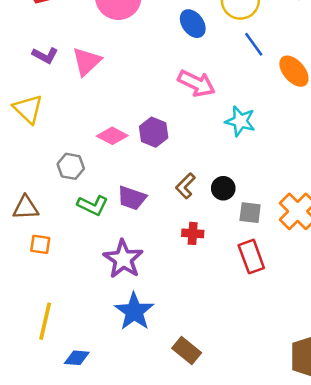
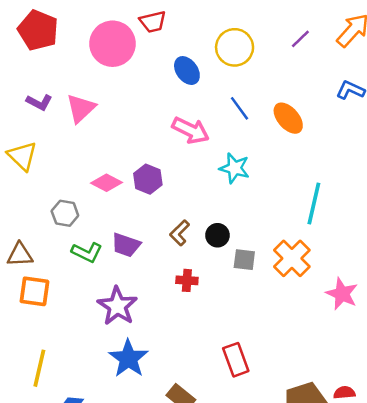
blue line: (254, 44) -> (239, 108), moved
orange square: (40, 244) -> (34, 291), size x1.5
red rectangle: (251, 257) -> (236, 360), moved

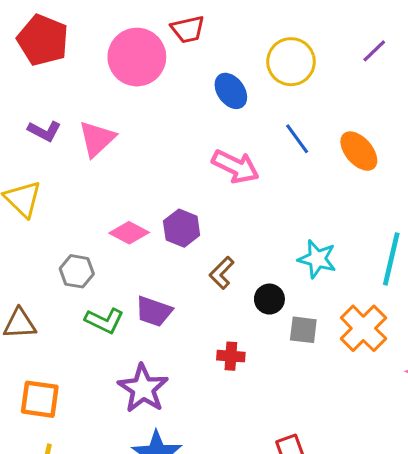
cyan star: (235, 168) -> (317, 259), moved
brown L-shape: (180, 233) -> (222, 273), moved
orange square: (34, 291) -> (40, 399), moved

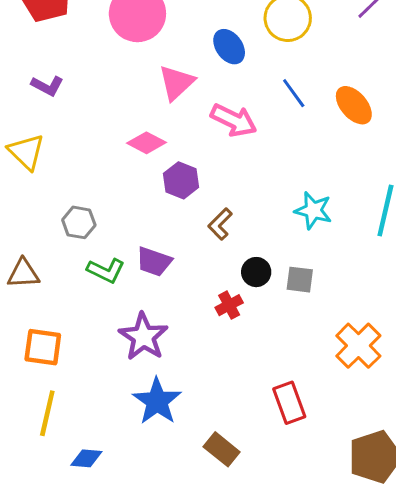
pink triangle: (97, 139) -> (177, 83), moved
pink diamond: (129, 233) -> (146, 143), moved
black circle: (269, 299) -> (256, 272), moved
orange cross: (363, 328) -> (358, 346), moved
red cross: (231, 356) -> (229, 305), turned -32

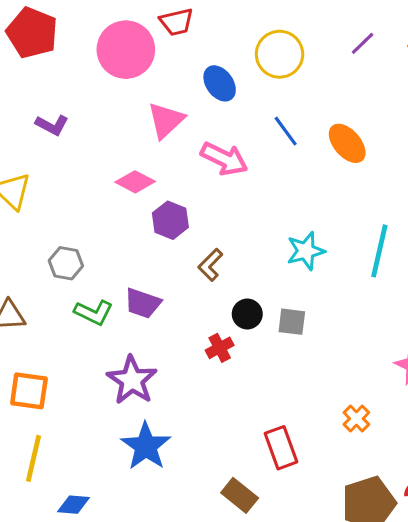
purple L-shape: (47, 86) -> (52, 125), moved
cyan star: (313, 210) -> (306, 251), turned -30
orange cross: (358, 346) -> (356, 419), moved, size x0.6
brown rectangle: (222, 449) -> (240, 495), moved

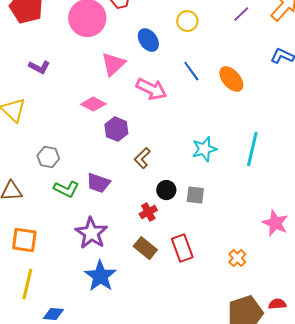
yellow circle: (280, 54) -> (187, 21), size x0.7
red rectangle: (281, 448) -> (182, 248), moved
brown rectangle: (240, 495) -> (145, 248), moved

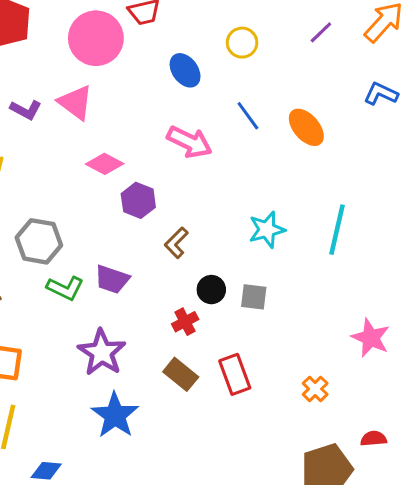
pink triangle: (113, 64) -> (75, 102), moved, turned -40
gray hexagon: (48, 157) -> (39, 241), size x1.4
red semicircle: (277, 304) -> (374, 439), moved

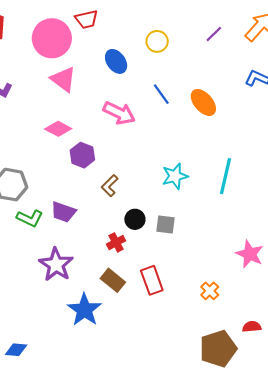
pink triangle: (75, 102) -> (63, 79), moved
blue star: (115, 415) -> (84, 310), moved

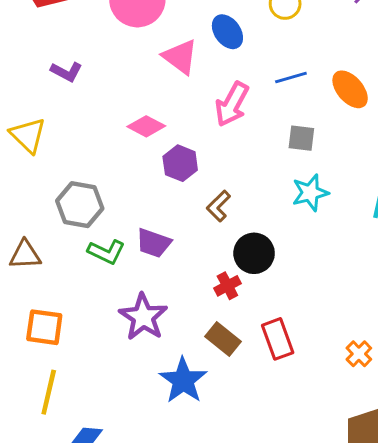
pink triangle: (63, 79) -> (180, 57), moved
blue line: (161, 94) -> (291, 78), turned -70
pink arrow: (119, 113) -> (232, 104), turned 92
black circle: (135, 219) -> (254, 253), size x1.4
gray square: (165, 225) -> (301, 138), moved

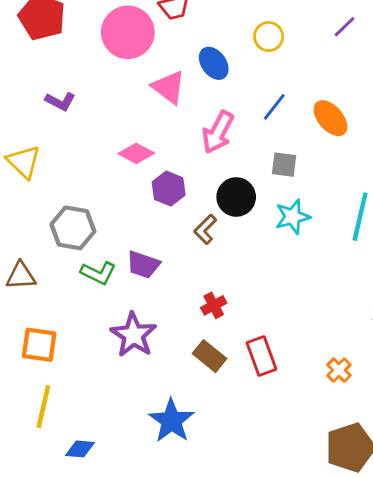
blue line: (291, 78) -> (274, 107), turned -36
black circle: (254, 253) -> (236, 197), moved
blue star: (183, 380) -> (171, 421), moved

